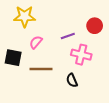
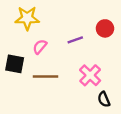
pink cross: (81, 55) -> (90, 75), moved, turned 30
black semicircle: (72, 80) -> (104, 99), moved

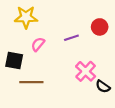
brown line: (46, 76) -> (31, 82), moved
black semicircle: (104, 99) -> (103, 86), moved, turned -32

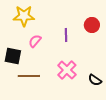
purple line: (71, 38) -> (66, 35), turned -72
pink cross: (86, 71) -> (67, 70), moved

